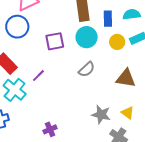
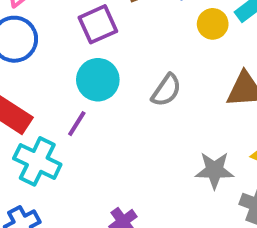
cyan circle: (87, 37) -> (98, 80), moved
purple square: (55, 41) -> (98, 24), moved

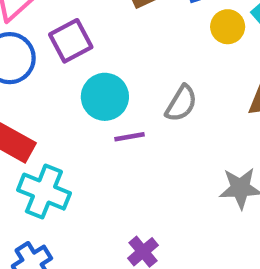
purple square: (98, 24) -> (71, 41), moved
purple line: (77, 124) -> (130, 137), moved, turned 52

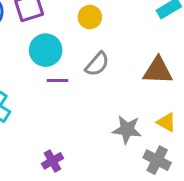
yellow circle: (228, 27) -> (90, 17), moved

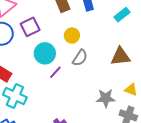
yellow circle: (90, 17) -> (72, 36), moved
purple line: (58, 81) -> (55, 72), turned -40

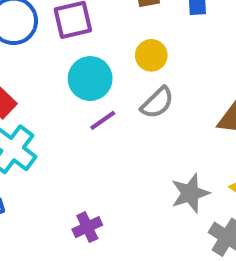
gray star: (106, 98) -> (190, 193), turned -30

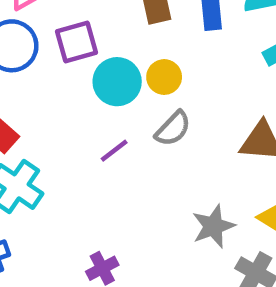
cyan circle: (90, 79) -> (117, 82), moved

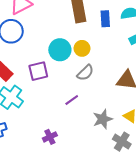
purple square: (76, 42) -> (38, 71), moved
purple line: (114, 151) -> (72, 100), moved

